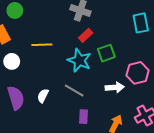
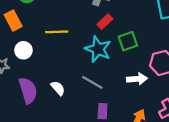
white semicircle: (43, 96) -> (58, 88), turned 112

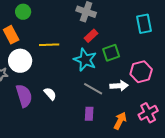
white circle: (23, 50) -> (20, 61), size x1.5
gray line: (92, 82) -> (93, 89), moved

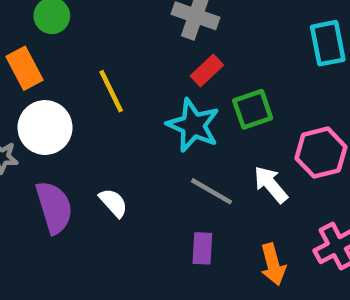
yellow line: (49, 45) -> (111, 91), turned 66
white arrow: (119, 86) -> (271, 185), turned -126
orange arrow: (120, 121) -> (273, 264), turned 138

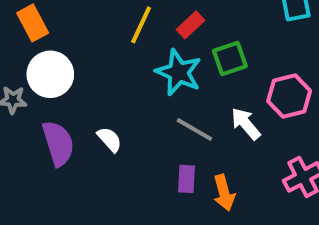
yellow line: (111, 91) -> (141, 25), moved, turned 51
orange arrow: (273, 264) -> (224, 193), moved

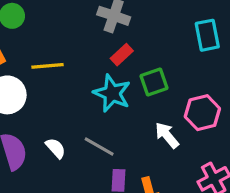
yellow line: (141, 25) -> (48, 66), moved, turned 60
gray line: (194, 130) -> (99, 147), moved

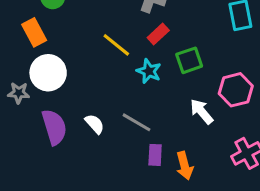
yellow line: (48, 66) -> (116, 45), moved, turned 44
cyan star: (112, 93) -> (149, 71), size x0.7

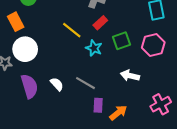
pink hexagon: (236, 90) -> (153, 45), moved
white arrow: (202, 111) -> (130, 76), turned -36
orange arrow: (185, 166) -> (118, 113), turned -114

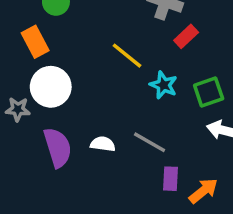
red rectangle: (100, 23) -> (186, 36), moved
green square: (121, 41) -> (209, 92), moved
white semicircle: (57, 84) -> (103, 144), turned -40

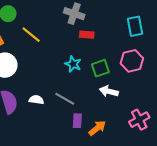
red rectangle: (186, 36) -> (87, 35), turned 48
yellow line: (127, 56) -> (31, 35), moved

